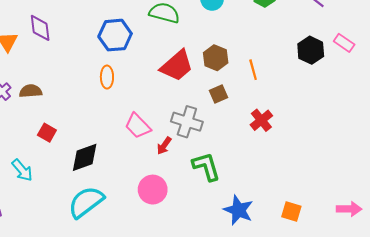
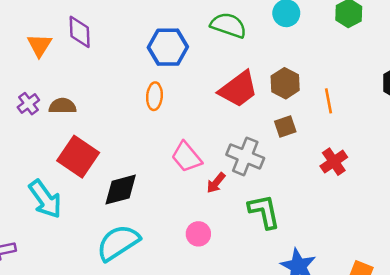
red square: (47, 133) -> (78, 157), size x1.8
cyan arrow: (22, 170) -> (45, 199), size x1.4
pink circle: (153, 190) -> (198, 234), size x0.7

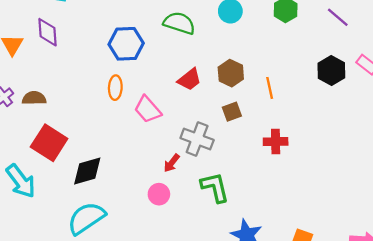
red trapezoid: (238, 89) -> (189, 80), size x0.7
pink trapezoid: (187, 157) -> (148, 109), moved
red cross: (334, 162) -> (276, 142), turned 35
pink circle: (198, 234) -> (159, 194), moved

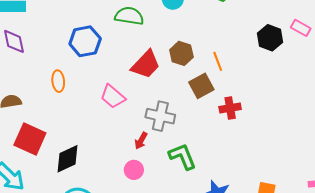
red trapezoid: (189, 80) -> (146, 64), size x1.4
orange ellipse: (115, 88) -> (58, 81), moved
brown square: (232, 112) -> (201, 86), moved, size x1.4

